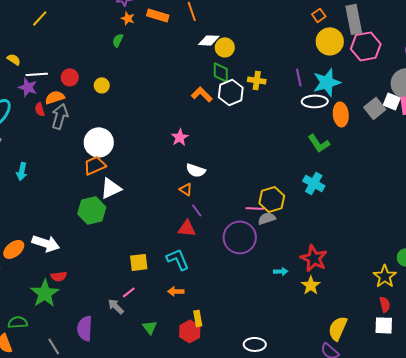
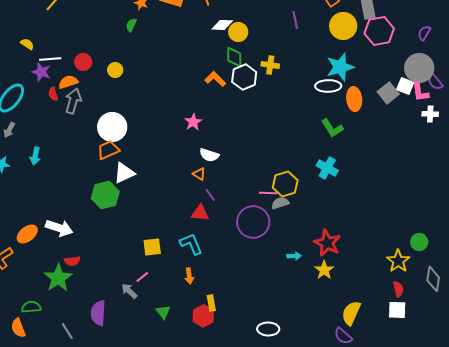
purple line: (299, 77) -> (295, 20), moved
orange arrow: (176, 291) -> (189, 276), turned -98

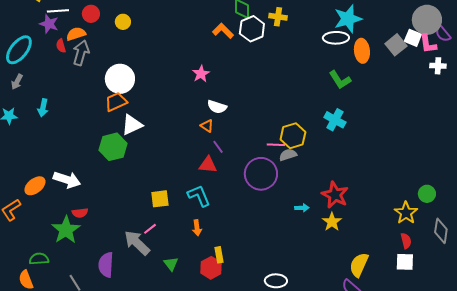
gray arrow: (129, 291) -> (137, 243), size x1.6

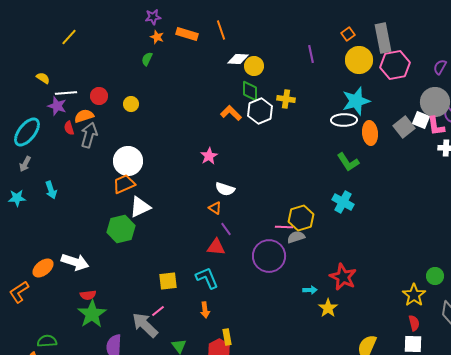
cyan arrow: (43, 108) -> (51, 190), turned -30
yellow star: (332, 222) -> (328, 308), moved
green star: (66, 230) -> (92, 314), moved

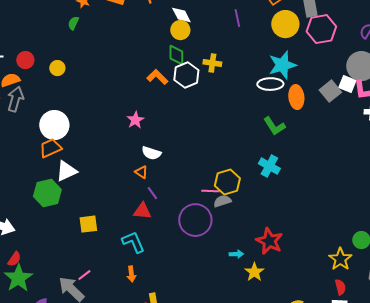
white diamond: (238, 59) -> (181, 15), moved, turned 60
yellow square: (168, 281) -> (88, 224), moved
red semicircle: (88, 295) -> (14, 259), turned -49

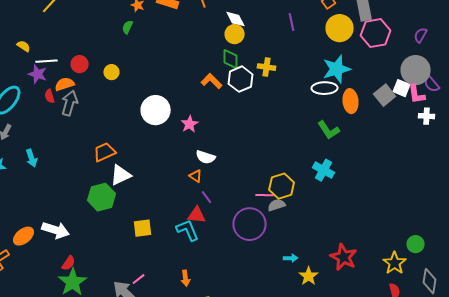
white circle: (54, 125) -> (156, 110), moved
red star: (269, 241) -> (344, 257), moved
cyan L-shape: (133, 242) -> (188, 230), moved

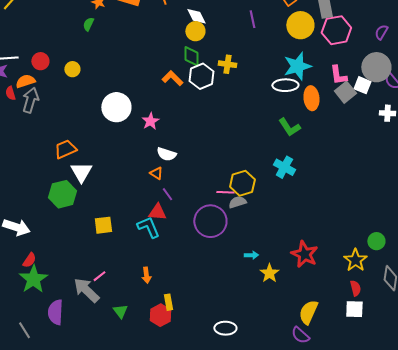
pink L-shape: (417, 94) -> (338, 75), moved
white triangle: (121, 175) -> (81, 172), turned -35

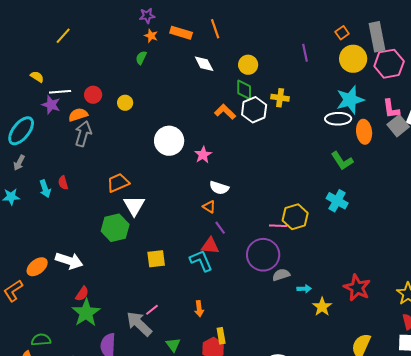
white diamond: (196, 16) -> (204, 64), moved
red semicircle: (10, 93) -> (63, 183), moved
gray semicircle: (237, 202) -> (281, 275), moved

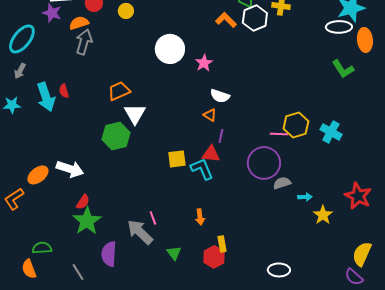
cyan arrow: (45, 189) -> (46, 97), size x1.6
cyan cross: (337, 201) -> (331, 132), moved
purple line: (220, 228) -> (221, 136), turned 48
yellow square: (156, 259) -> (177, 159), moved
pink line: (152, 310) -> (153, 218), turned -72

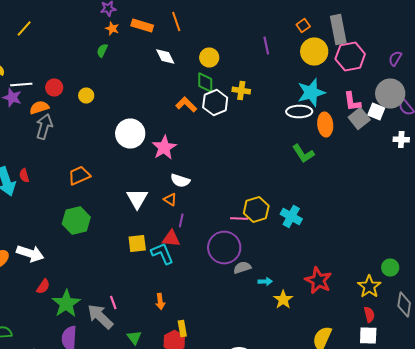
pink star: (204, 63) -> (164, 148), size x1.4
white triangle: (135, 114) -> (137, 198), moved
green star: (87, 221) -> (66, 304), moved

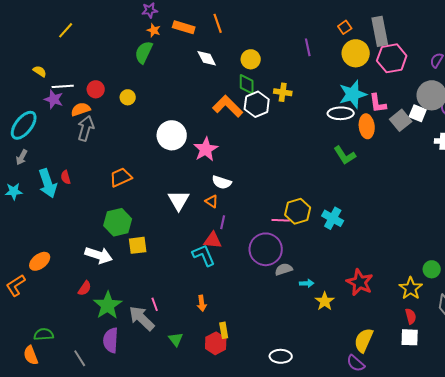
green semicircle: (102, 50) -> (144, 52), size x1.6
pink L-shape: (352, 102) -> (378, 103), moved
orange L-shape: (186, 104) -> (228, 106), size x1.4
yellow square: (137, 244) -> (138, 245), moved
white arrow: (30, 254) -> (99, 255), moved

